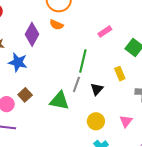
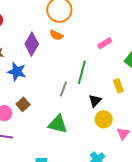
gray line: (76, 84) -> (63, 89), moved
green triangle: (59, 101) -> (58, 124), moved
yellow circle: (96, 121) -> (104, 119), moved

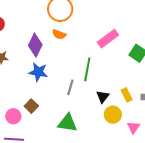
pink rectangle: (105, 43) -> (108, 39), size x1.5
blue star: (17, 72) -> (38, 72), moved
yellow rectangle: (118, 86) -> (127, 95), moved

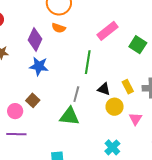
gray line: (70, 87) -> (76, 94), moved
black triangle: (103, 97) -> (104, 89), turned -48

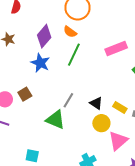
green line: (88, 62) -> (74, 55), moved
yellow rectangle: (128, 87) -> (120, 108), turned -48
pink triangle: (135, 119) -> (118, 141), size x1.5

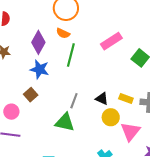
brown square: (25, 94) -> (31, 95), moved

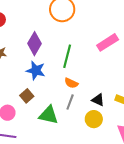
orange semicircle: (63, 33) -> (71, 83), moved
yellow circle: (111, 117) -> (94, 119), moved
green triangle: (65, 122) -> (49, 115), moved

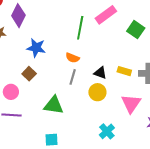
purple diamond: (35, 44) -> (18, 16), moved
green line: (67, 56) -> (80, 28), moved
green triangle: (49, 115) -> (54, 105), moved

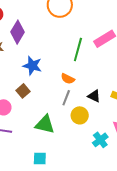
yellow circle: (97, 92) -> (80, 115), moved
cyan cross: (107, 131) -> (100, 140), moved

